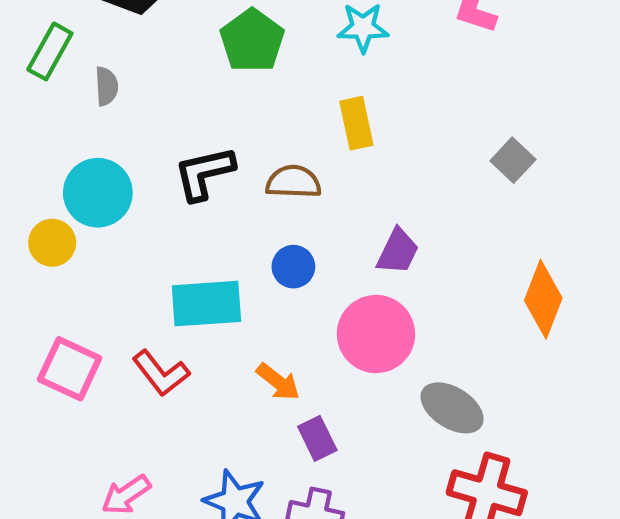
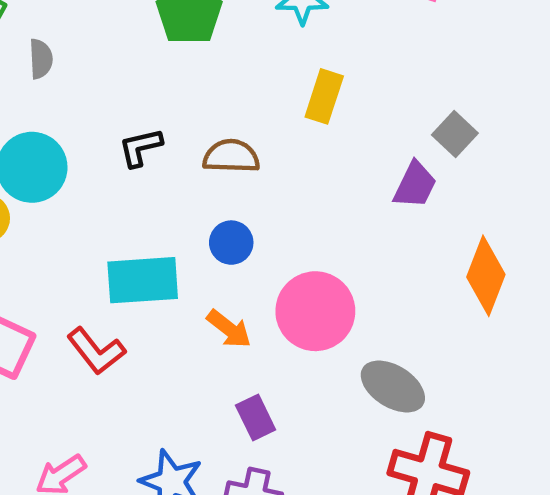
yellow rectangle: (356, 123) -> (324, 96), moved, turned 30
black L-shape: (204, 173) -> (140, 147), size x0.7
purple trapezoid: (398, 251) -> (415, 185), moved
orange arrow: (278, 382) -> (229, 329), moved

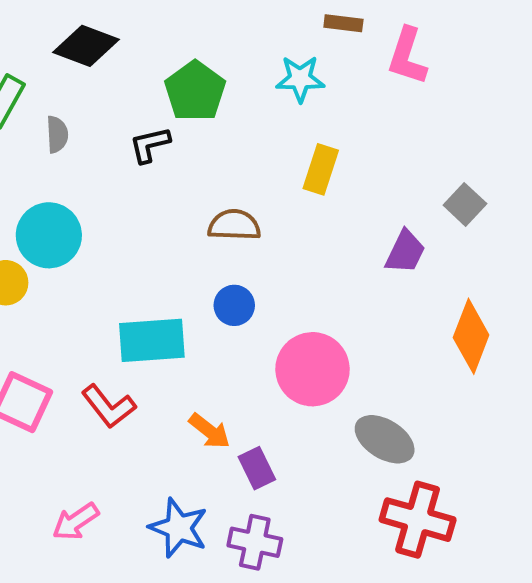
gray square: (455, 134) -> (465, 204), moved
black L-shape: (140, 147) -> (150, 145), moved
orange arrow: (229, 329) -> (210, 431), moved

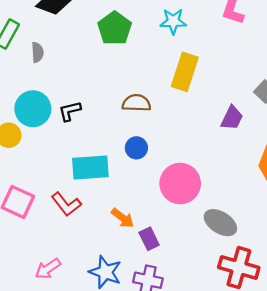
black L-shape: (150, 145) -> (70, 111), moved
yellow rectangle: (321, 169) -> (185, 72), size x1.4

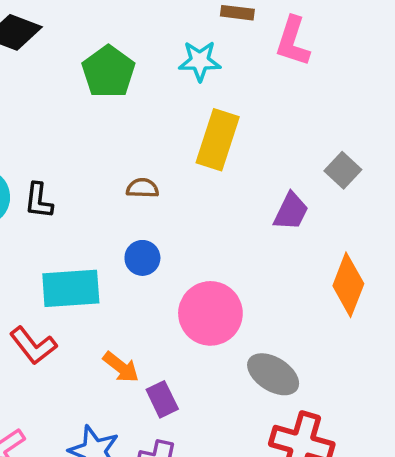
brown semicircle: (136, 103) -> (142, 188), size x0.7
black L-shape: (70, 111) -> (39, 201), turned -70

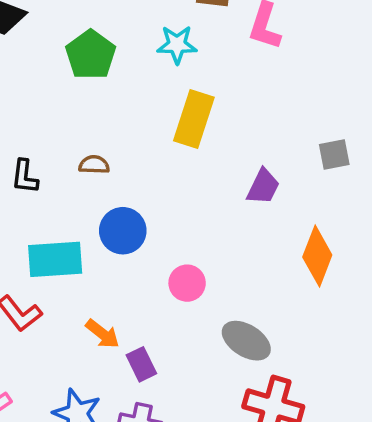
gray square: (343, 170) -> (334, 155), moved, turned 36
brown semicircle: (142, 188) -> (94, 165), moved
blue circle: (142, 258) -> (123, 231), size x1.4
pink circle: (210, 313) -> (187, 283), size x0.6

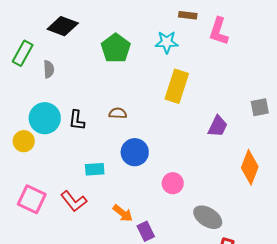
cyan rectangle: (55, 259) -> (95, 169), size x0.6

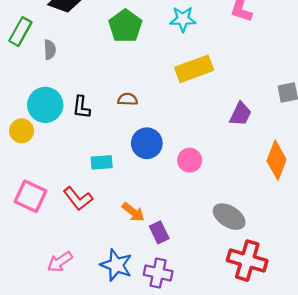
yellow rectangle: (177, 86) -> (194, 69), turned 52
pink circle: (173, 183) -> (190, 160), moved

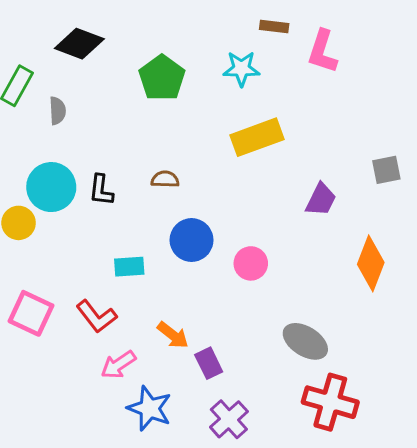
pink arrow: (60, 262) -> (118, 365), moved
purple cross: (158, 273) -> (229, 419), moved, turned 36

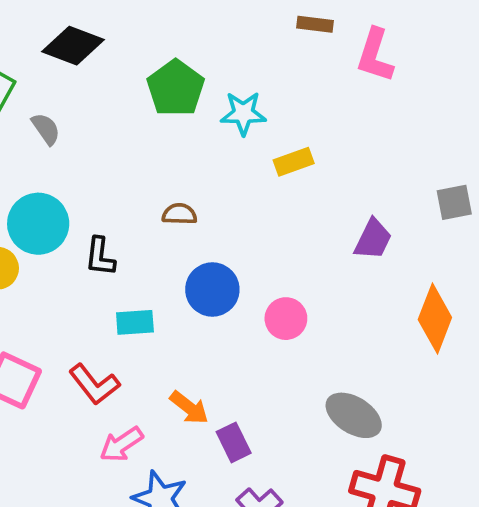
cyan star: (241, 69) -> (243, 113), moved
gray semicircle: (57, 111) -> (46, 129), turned -32
yellow rectangle: (257, 137) -> (294, 162), size x0.6
black L-shape: (101, 190) -> (100, 257), moved

